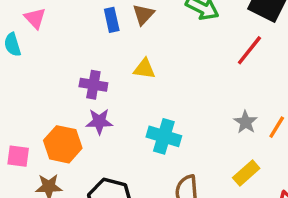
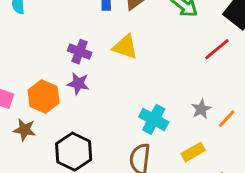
yellow triangle: (144, 69) -> (125, 47), size x1.4
cyan cross: (164, 136) -> (154, 119), moved

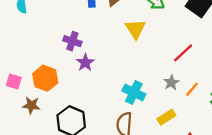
yellow triangle: (125, 47) -> (135, 29), moved, turned 40
red line: (217, 49) -> (183, 53), moved
purple star: (78, 84) -> (85, 63), moved, turned 30

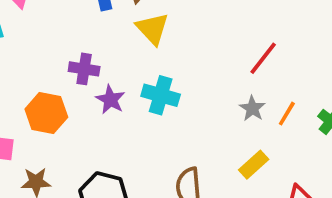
yellow triangle: (135, 29) -> (152, 29), moved
orange hexagon: (45, 78) -> (46, 113), moved
cyan cross: (134, 92) -> (161, 95), moved

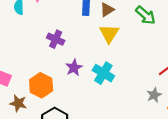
purple cross: (84, 69) -> (56, 39), moved
orange hexagon: (46, 113) -> (41, 85), moved

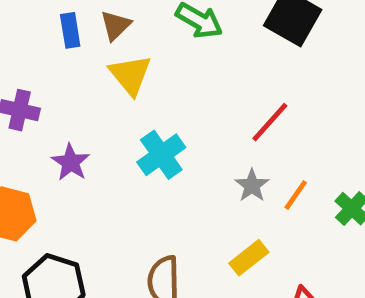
cyan cross: (103, 73) -> (161, 155), moved, turned 35

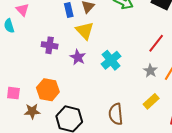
yellow triangle: (130, 75) -> (85, 31), moved
purple star: (71, 162) -> (78, 57), moved

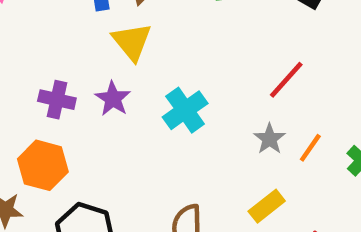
purple cross: (50, 45) -> (57, 100), moved

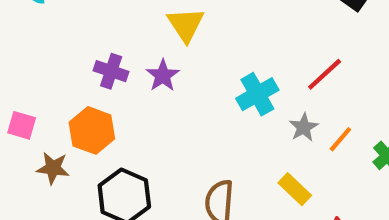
cyan cross: (185, 110) -> (257, 94), moved
yellow rectangle: (267, 206) -> (295, 189), turned 76

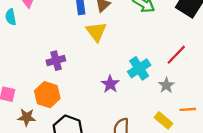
purple cross: (111, 71) -> (56, 61), turned -30
purple star: (163, 75) -> (110, 84), moved
orange line: (340, 139) -> (188, 109), moved, turned 49

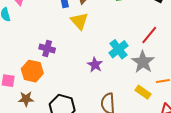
purple cross: (56, 61) -> (47, 48), turned 35
gray star: (166, 85) -> (143, 62), size x1.6
orange hexagon: (47, 95) -> (32, 71), moved

